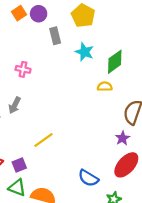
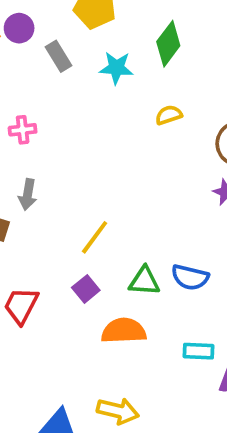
green diamond: (115, 62) -> (168, 44), moved
purple square: (19, 165) -> (86, 289), moved
green triangle: (17, 188) -> (144, 281), moved

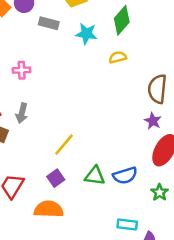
gray rectangle: (58, 56) -> (49, 23), turned -48
yellow semicircle: (169, 115) -> (118, 57), moved
blue semicircle: (190, 277) -> (125, 175), turned -35
orange semicircle: (124, 331) -> (49, 209), moved

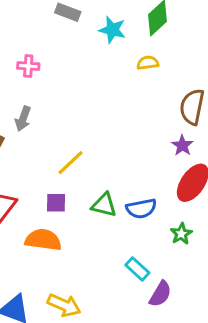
purple square: (56, 178) -> (56, 203), turned 30
cyan rectangle: (127, 225) -> (137, 269), turned 30

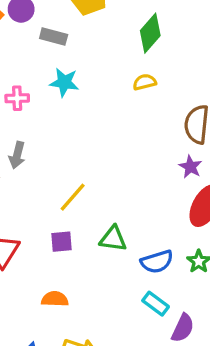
cyan star: (112, 30) -> (64, 82), moved
blue semicircle: (141, 208) -> (157, 262), moved
orange semicircle: (43, 240) -> (55, 299), moved, size x0.7

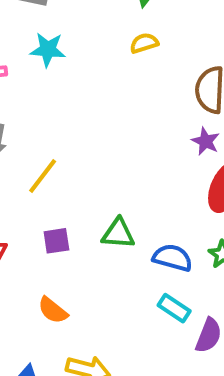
yellow line: (73, 197) -> (43, 176), moved
blue semicircle: (157, 262) -> (173, 258), turned -144
orange semicircle: (55, 299) -> (53, 310), turned -140

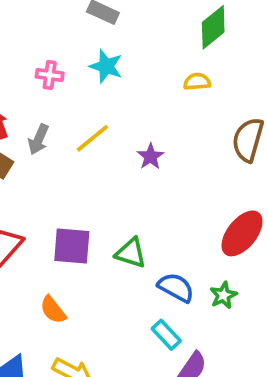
purple star: (206, 141) -> (150, 157), moved
yellow line: (43, 176) -> (92, 138), moved
purple square: (56, 241) -> (72, 246), size x1.5

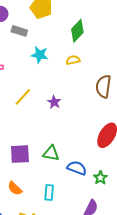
cyan star: (106, 66) -> (40, 55), moved
green star: (223, 295) -> (100, 178), moved
cyan rectangle: (166, 335) -> (49, 193), moved, turned 56

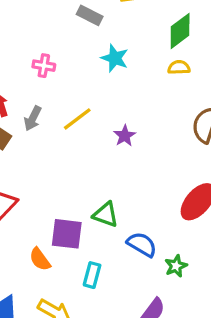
yellow semicircle: (73, 60) -> (179, 67), moved
purple square: (20, 154) -> (67, 234), moved

